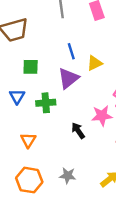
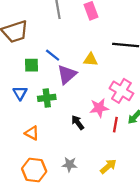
blue line: (71, 51) -> (53, 55), moved, turned -32
yellow triangle: (95, 63) -> (91, 59), turned 32
orange triangle: (28, 140) -> (32, 133), turned -32

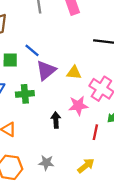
yellow triangle: (91, 59) -> (74, 73), moved
black arrow: (78, 123) -> (56, 120), turned 32
red line: (115, 125) -> (95, 132), moved

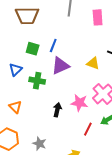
blue line: (32, 50) -> (53, 46), turned 56
yellow triangle: (74, 73) -> (93, 63), moved

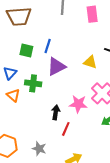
orange triangle: (15, 107) -> (13, 95), moved
red line: (88, 129) -> (66, 129), moved

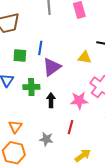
orange triangle: (13, 95) -> (15, 127), moved, turned 32
black arrow: (56, 112) -> (51, 100), moved
gray star: (39, 149) -> (46, 139), moved

